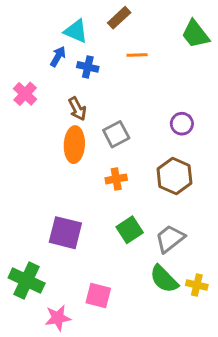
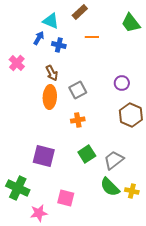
brown hexagon: (174, 176) -> (131, 115), moved

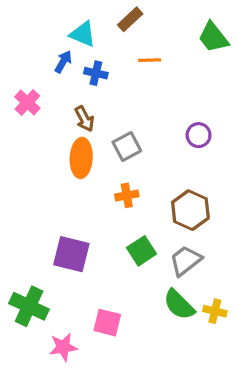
brown hexagon: (131, 115) -> (190, 210), moved

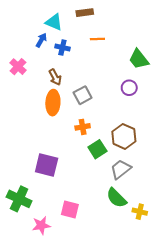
brown rectangle: (130, 19) -> (85, 13), turned 35
green trapezoid: (213, 37) -> (139, 59), moved
green square: (141, 251) -> (97, 149), moved
yellow cross: (215, 311) -> (140, 212), moved

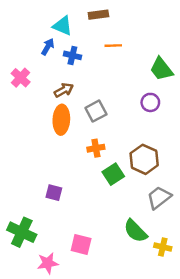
brown arrow: (55, 77) -> (64, 90), turned -91
purple square: (47, 165) -> (54, 193), size x0.6
gray trapezoid: (121, 169) -> (159, 198), moved

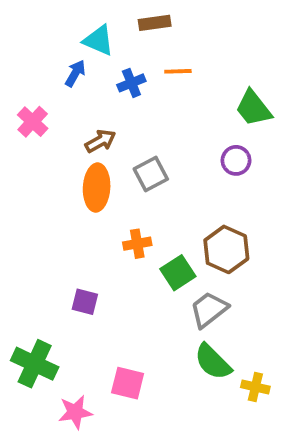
blue cross: (72, 55) -> (131, 83), moved, turned -35
orange cross: (96, 148) -> (137, 244), moved
gray trapezoid: (159, 198) -> (209, 310), moved

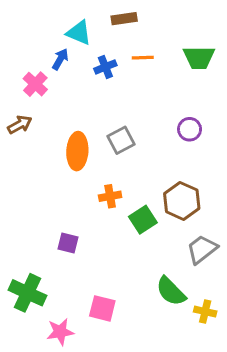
green trapezoid: (253, 108) -> (199, 58), moved, turned -52
pink cross: (33, 122) -> (35, 84), moved
brown arrow: (100, 141) -> (20, 125), moved
gray trapezoid: (209, 310) -> (202, 249), moved

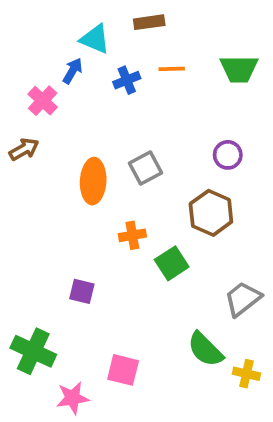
brown hexagon: (182, 201) -> (211, 213), moved

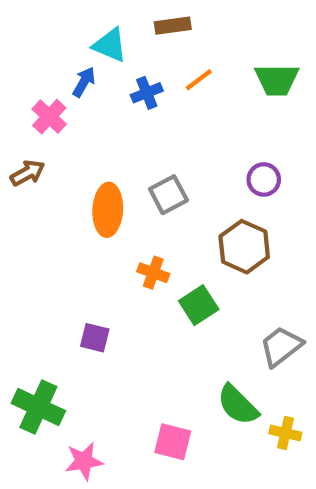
orange line: (172, 69) -> (199, 80), turned -35
orange cross: (132, 235) -> (153, 273), turned 30
pink square: (123, 370) -> (173, 442), moved

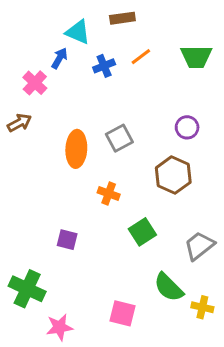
green square: (199, 305) -> (142, 232), moved

